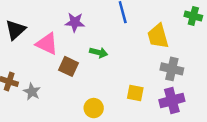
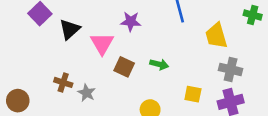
pink triangle: (47, 44) -> (102, 44), turned 35
green arrow: (99, 53) -> (159, 64), moved

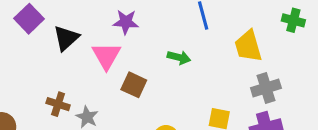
purple star: (131, 21) -> (126, 22), moved
green arrow: (159, 64) -> (179, 57), moved
gray cross: (231, 69) -> (266, 88), turned -30

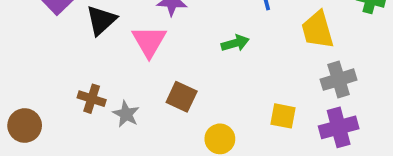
green arrow: (179, 57) -> (235, 43), turned -30
brown square: (134, 85) -> (182, 97), moved

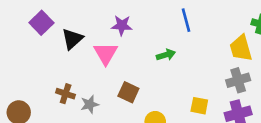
yellow trapezoid: (317, 30) -> (241, 48), moved
gray star: (126, 114) -> (90, 104), turned 30

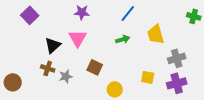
blue line: (186, 20) -> (128, 13), moved, turned 54
purple star: (122, 25) -> (82, 12), moved
black triangle: (72, 39) -> (53, 45), moved
yellow trapezoid: (241, 48) -> (156, 34), moved

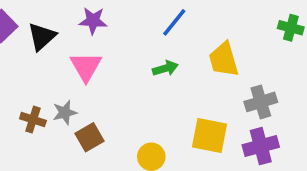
black triangle: (53, 45) -> (42, 37), moved
brown square: (95, 67) -> (89, 137), moved, turned 35
gray star: (66, 76) -> (65, 113), moved
yellow square: (148, 77) -> (210, 135), size x1.5

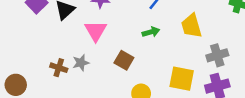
brown square: (89, 137) -> (124, 60), moved, turned -30

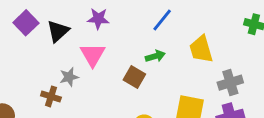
brown square: (124, 60) -> (134, 77), moved
gray star: (81, 63) -> (69, 77), moved

